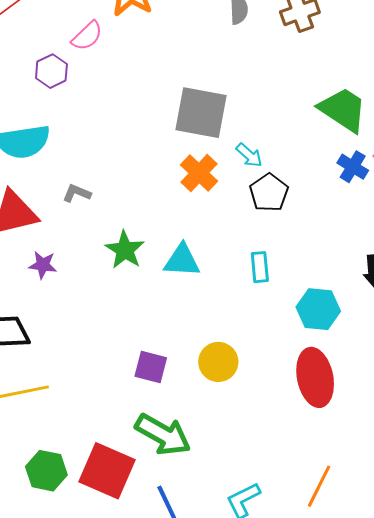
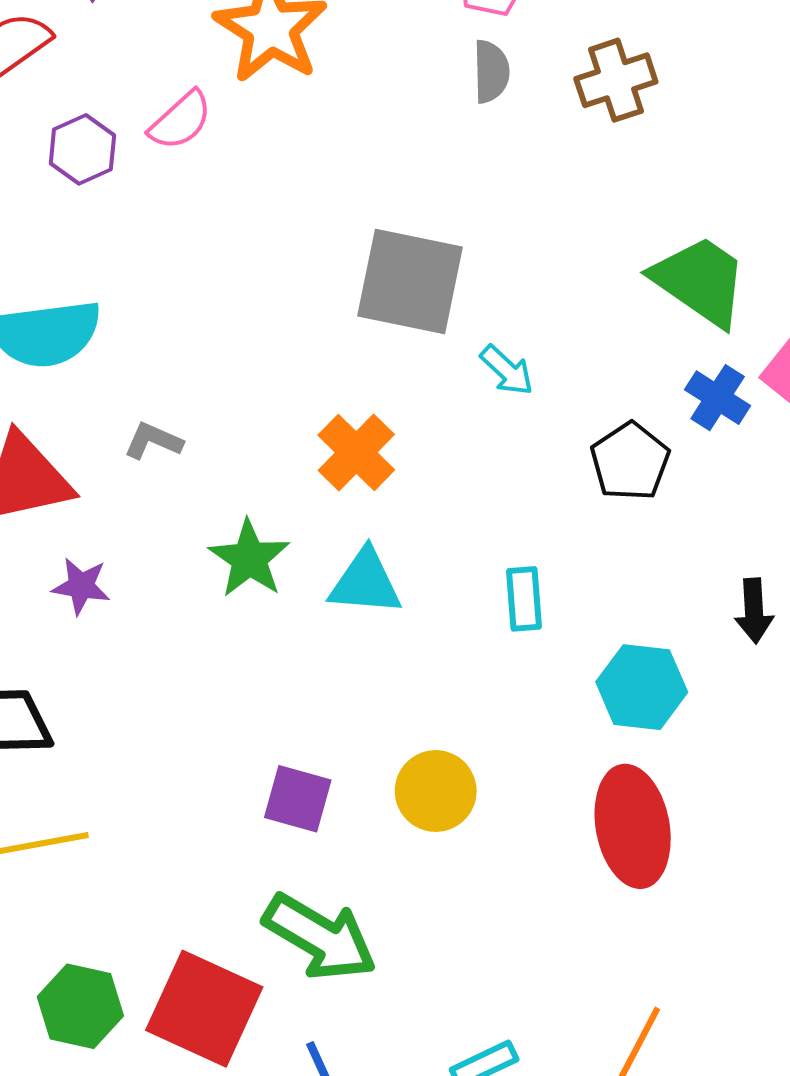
purple hexagon: (51, 71) -> (82, 149), moved
orange cross: (199, 173) -> (356, 452), moved
black pentagon: (269, 193) -> (630, 462), moved

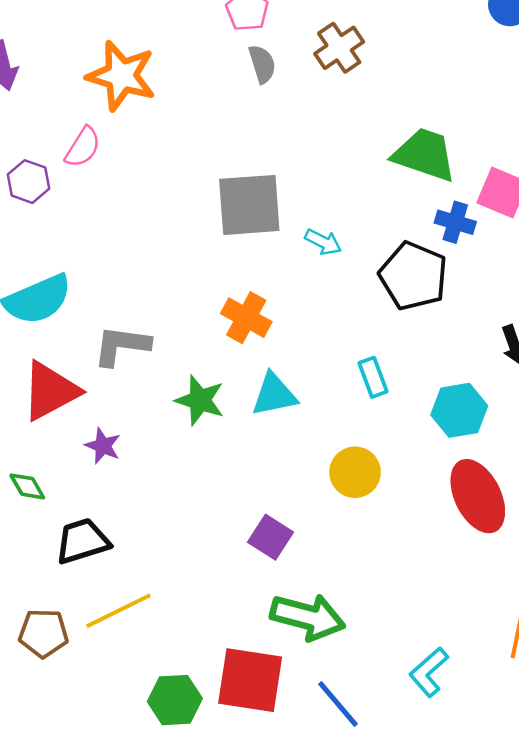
gray L-shape: (153, 441) -> (121, 346), size x1.6
black pentagon: (630, 462) -> (413, 276), size x1.4
purple star: (81, 586) -> (103, 446), turned 30
yellow circle: (436, 791) -> (355, 472), moved
purple square: (298, 799) -> (270, 537), turned 33

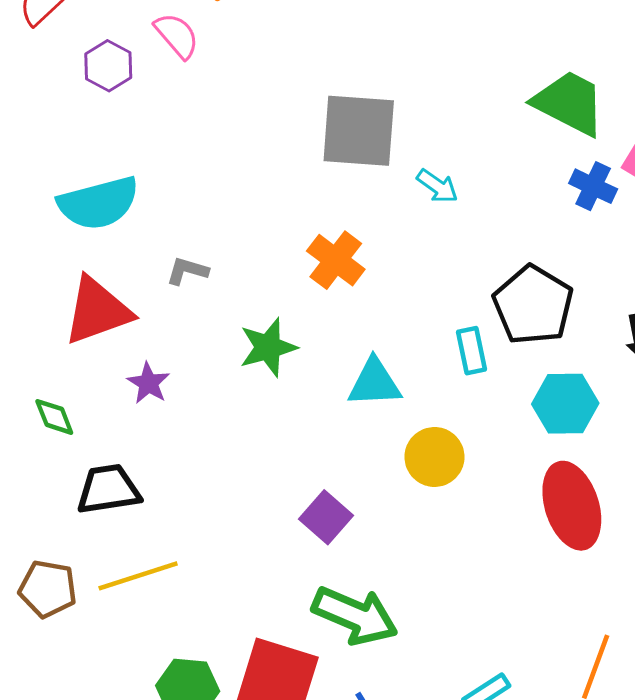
pink semicircle: (83, 147) -> (177, 35), turned -81
black pentagon: (413, 276) -> (533, 305), moved
gray L-shape: (121, 346) -> (187, 271), size x0.6
cyan triangle: (274, 395) -> (374, 383), moved
green star: (200, 400) -> (268, 347), turned 30

